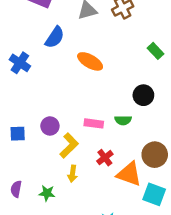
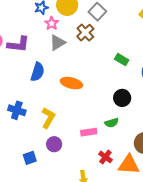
blue cross: (20, 63) -> (17, 110), moved
yellow L-shape: (69, 145) -> (48, 118), moved

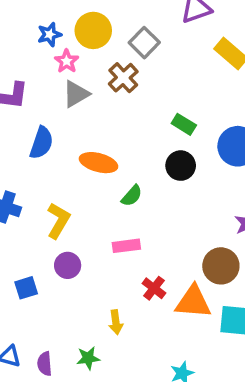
black circle: (122, 98) -> (181, 166), moved
green semicircle: (112, 123) -> (132, 196), moved, turned -32

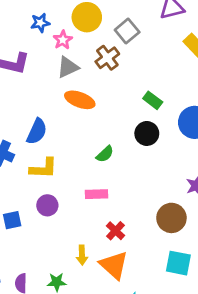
blue star: (49, 34) -> (40, 23), moved
blue semicircle: (41, 143) -> (37, 131), moved
orange ellipse: (98, 163) -> (80, 100), moved
yellow L-shape: (58, 221) -> (43, 168), turned 56
orange triangle: (193, 302) -> (114, 265), moved, turned 32

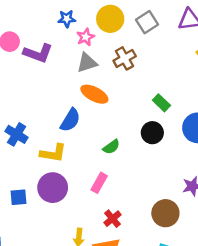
gray square: (127, 31) -> (147, 22), moved
blue semicircle: (37, 131) -> (70, 120), moved
pink rectangle: (96, 194) -> (99, 183), turned -66
purple circle: (47, 205) -> (53, 188), size x1.5

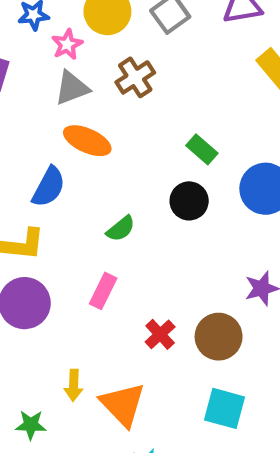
red cross: (112, 219) -> (160, 334), moved

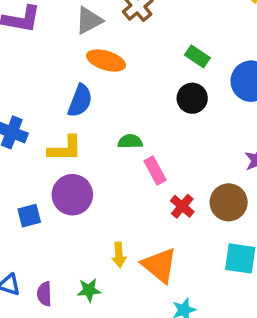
green semicircle: (121, 229) -> (130, 141), moved, turned -135
pink rectangle: (103, 291) -> (155, 170), moved, turned -48

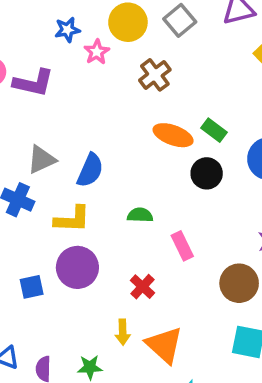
gray triangle: (89, 20) -> (41, 159), moved
orange ellipse: (106, 60) -> (173, 135), moved
pink rectangle: (155, 170) -> (182, 246), moved
red cross: (182, 206) -> (143, 287), moved

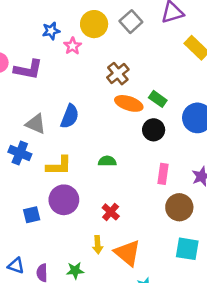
brown cross: (155, 75) -> (118, 74), moved
gray triangle: (41, 159) -> (36, 124), turned 50
blue semicircle: (90, 170) -> (70, 116), moved
pink rectangle: (182, 246) -> (163, 174), moved, turned 36

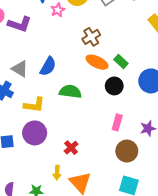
green semicircle: (107, 161) -> (70, 92), moved, size x1.5

